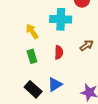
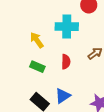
green rectangle: (32, 56) -> (37, 67), turned -48

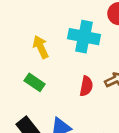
red semicircle: (66, 62) -> (86, 86), moved

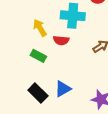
red semicircle: (86, 86) -> (61, 40), moved, turned 91

